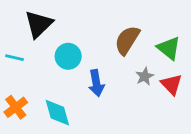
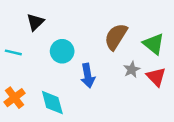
black triangle: (39, 24) -> (35, 22), size x0.7

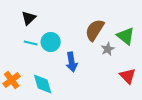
cyan line: (13, 52) -> (31, 43), moved
gray star: (132, 70) -> (108, 49), moved
red triangle: (156, 77) -> (128, 76), moved

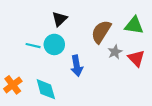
black triangle: (29, 18) -> (60, 19), moved
green triangle: (126, 36) -> (134, 25), moved, turned -30
red triangle: (128, 76) -> (136, 58), moved

